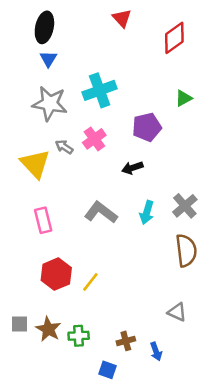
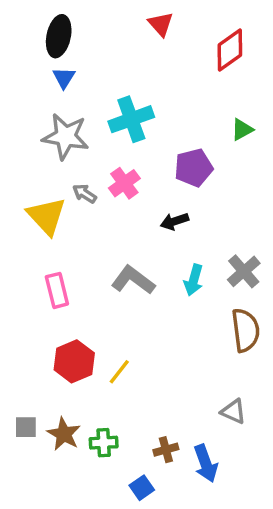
blue arrow: (156, 351) -> (206, 463), size x1.5
blue square: (107, 370) -> (142, 488), turned 36

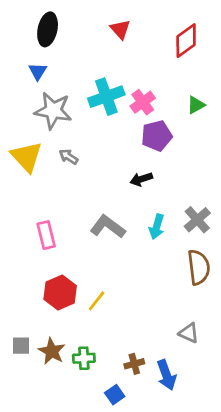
red triangle: (161, 24) -> (120, 29), moved
blue triangle: (64, 78) -> (38, 71), moved
pink cross: (124, 183) -> (143, 102), moved
yellow triangle: (47, 216) -> (27, 157), moved

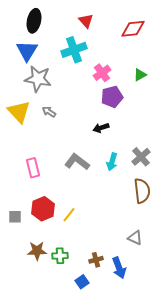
red diamond: (186, 41) -> (133, 29), turned 30
blue triangle: (38, 71) -> (27, 51), size x1.6
cyan cross: (106, 97) -> (74, 50), moved
gray square: (21, 346) -> (15, 217), moved
brown star: (52, 351) -> (37, 251), turned -30

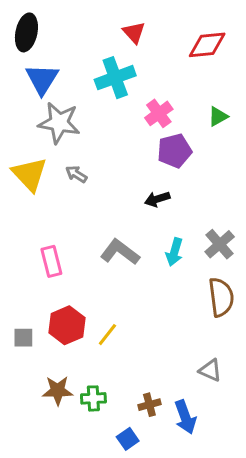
black ellipse: (34, 21) -> (26, 32), moved

